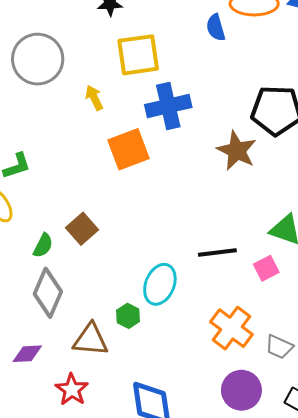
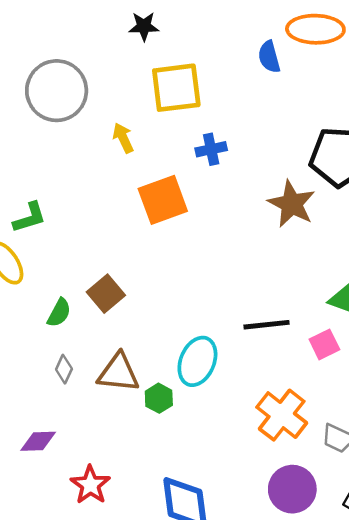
blue cross: (168, 106) -> (211, 149), size x0.6
gray diamond: (48, 293) -> (64, 369), size x0.5
brown triangle: (91, 340) -> (118, 373), moved

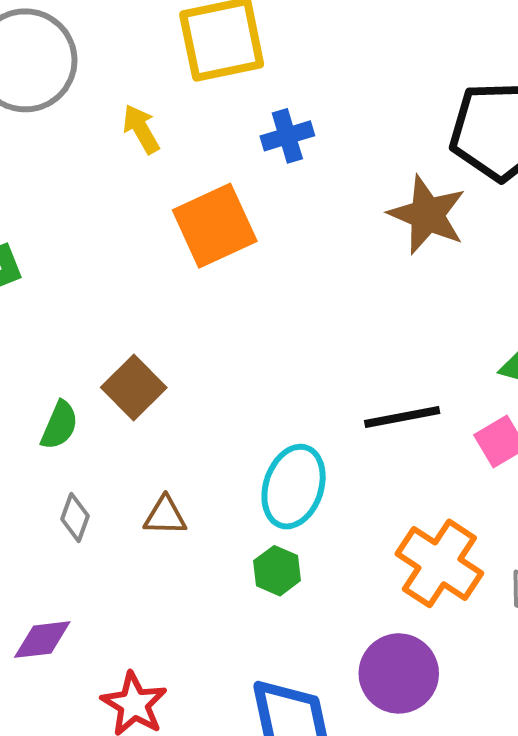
brown triangle: (118, 373) -> (165, 516), size x0.6
green hexagon: (159, 398) -> (277, 571), moved
purple circle: (292, 489) -> (399, 673), moved

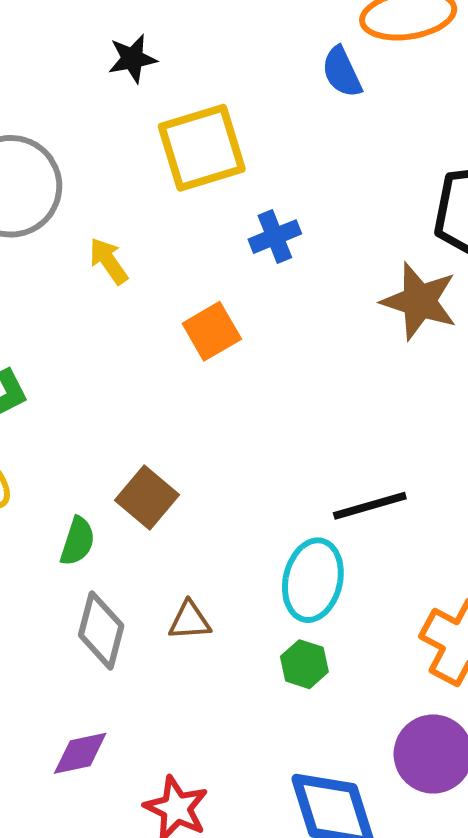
yellow arrow: (141, 129) -> (108, 261), moved
orange square: (215, 226) -> (212, 331), size x0.7
black line: (402, 417) -> (370, 506), moved
gray diamond: (75, 517) -> (101, 630), size x1.6

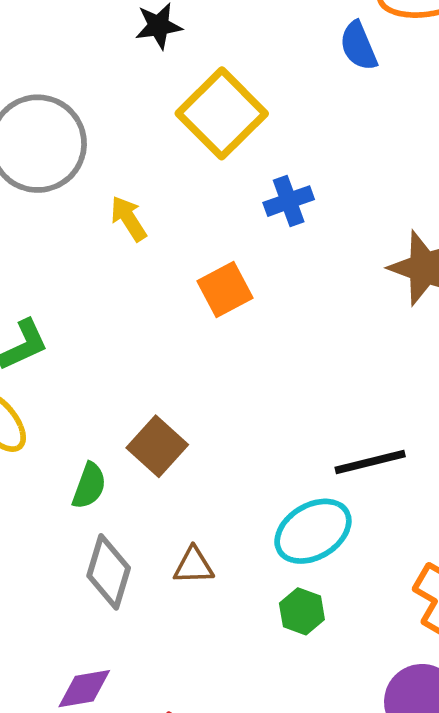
yellow square: (202, 148) -> (222, 113), turned -30
cyan ellipse: (313, 580) -> (313, 531), turned 44

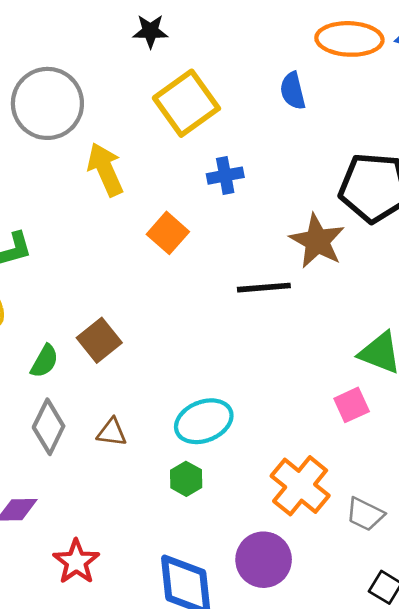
blue semicircle: (358, 46) -> (293, 91), moved
yellow arrow: (129, 219) -> (105, 169), size x1.5
orange square: (225, 289) -> (168, 233), turned -30
black line: (370, 462) -> (264, 288), moved

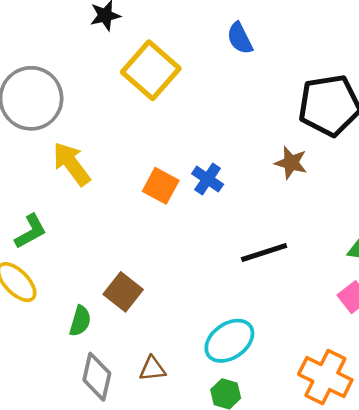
yellow arrow: (105, 169) -> (71, 164), moved
blue cross: (225, 176) -> (208, 179), moved, turned -32
brown star: (317, 241) -> (291, 163), size x0.7
black line: (264, 288) -> (264, 253), moved

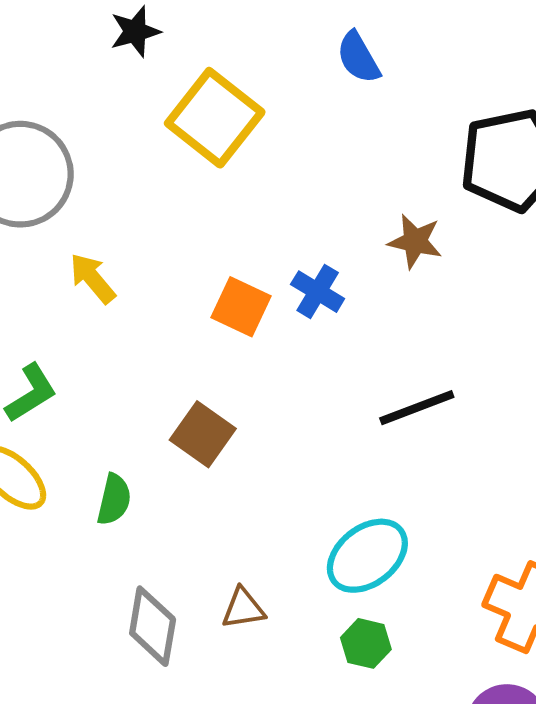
brown star: (291, 163) -> (415, 241), moved
yellow arrow: (71, 164) -> (92, 278), size x0.7
brown square: (123, 292) -> (203, 434), moved
green semicircle: (80, 321) -> (114, 500), moved

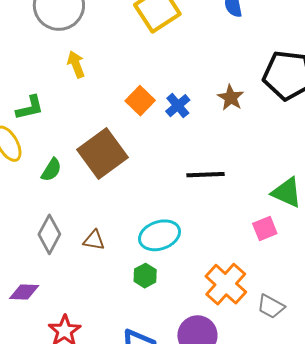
brown square: (203, 434) -> (102, 154), size x1.6

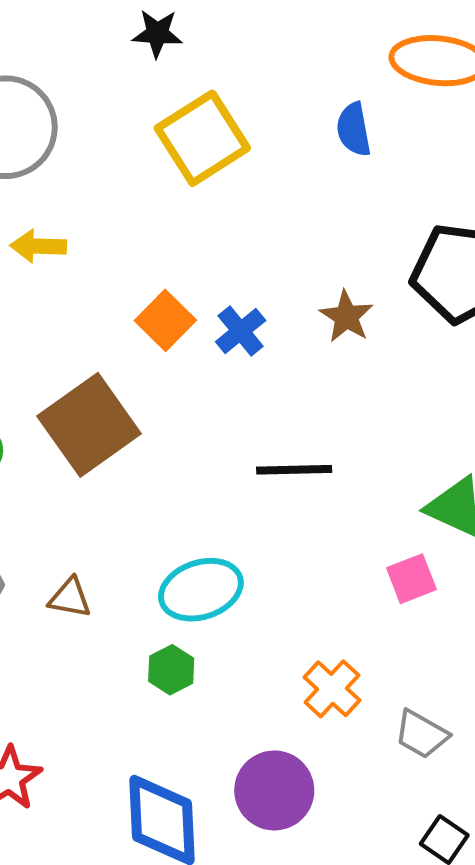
yellow arrow: (76, 64) -> (38, 246), turned -68
orange cross: (226, 284) -> (332, 689), size x0.7

